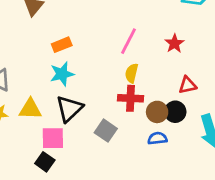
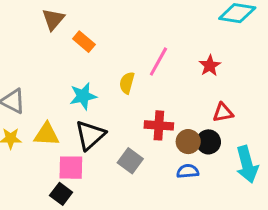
orange rectangle: (62, 45) -> (84, 42), moved, turned 60
yellow semicircle: (132, 73) -> (127, 83), moved

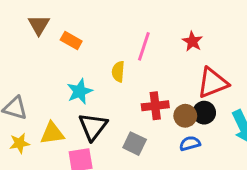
red triangle: (223, 113) -> (213, 83), size x1.6

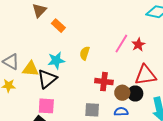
pink line: (144, 46) -> (121, 44), moved
black triangle: (93, 127) -> (47, 79), moved
yellow triangle: (52, 133) -> (31, 69), moved
gray square: (135, 144) -> (92, 110), moved, turned -35

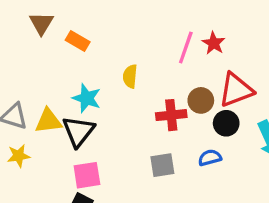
cyan star: (56, 60) -> (87, 98), turned -30
brown circle: (122, 93) -> (201, 100), moved

